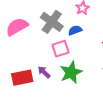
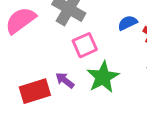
blue semicircle: (75, 30) -> (127, 23), moved

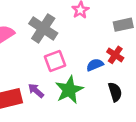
blue semicircle: (127, 23) -> (95, 65), moved

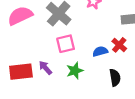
green star: (69, 90) -> (75, 71), size x0.7

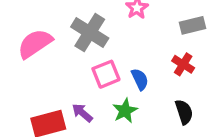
blue semicircle: (100, 51) -> (140, 79), moved, turned 88

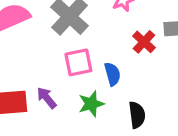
red cross: (183, 64) -> (144, 42), moved
black semicircle: (184, 112) -> (137, 115), moved

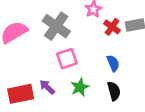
red cross: (144, 42) -> (112, 27), moved
blue semicircle: (112, 74) -> (113, 63), moved

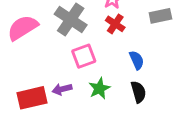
red cross: (112, 27) -> (115, 24), moved
purple arrow: (47, 87) -> (62, 89), turned -56

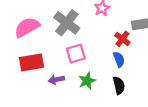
red cross: (115, 24) -> (122, 39), moved
red rectangle: (32, 98) -> (31, 62), moved

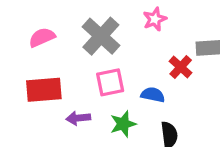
pink semicircle: (27, 27) -> (42, 37), size x0.7
blue semicircle: (119, 59) -> (153, 95), moved, turned -63

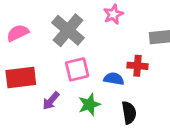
red cross: (181, 67) -> (137, 66), moved, turned -36
purple arrow: (78, 118) -> (51, 101), turned -42

